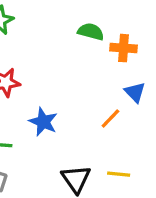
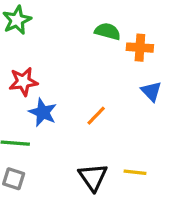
orange line: (110, 118) -> (96, 116), moved
blue star: (43, 122) -> (43, 112), moved

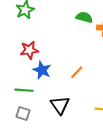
black triangle: (93, 177) -> (60, 105), moved

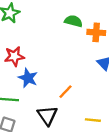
orange line: (77, 72) -> (66, 92), moved

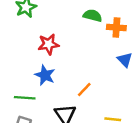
red star: (14, 56) -> (49, 44), moved

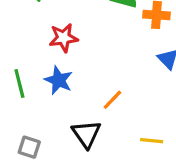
green line: (25, 98) -> (19, 83), moved, turned 72

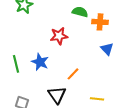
red star: (64, 38) -> (59, 36), moved

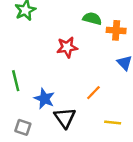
blue star: (40, 62) -> (44, 99), moved
orange line: (73, 74) -> (93, 93), moved

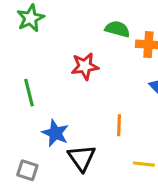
green line: (16, 81) -> (29, 93), moved
orange line: (93, 93) -> (119, 125), turned -42

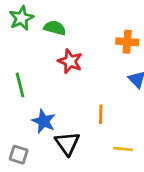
green semicircle: (117, 29) -> (55, 28), moved
red star: (85, 66) -> (70, 61), turned 30

